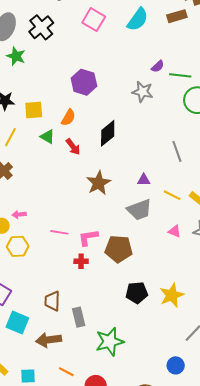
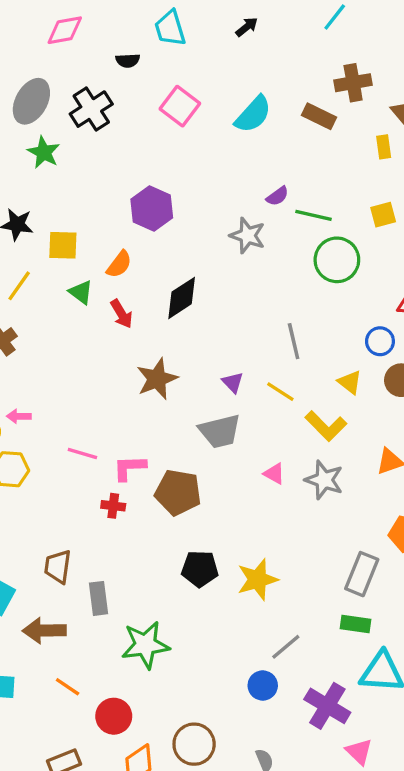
brown rectangle: (177, 16) -> (319, 116), turned 36
purple triangle: (144, 180) -> (233, 382), turned 40
yellow line: (172, 195) -> (280, 392), moved
blue circle: (176, 365) -> (263, 686), moved

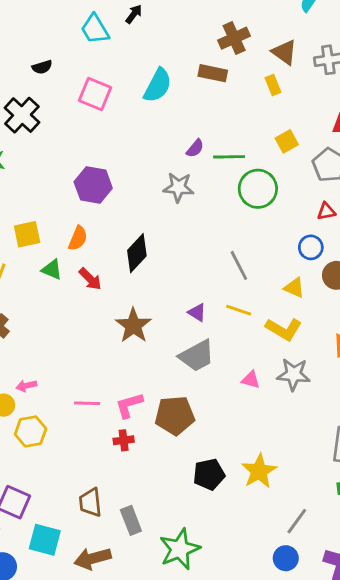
cyan trapezoid: (170, 28) -> (95, 29), moved

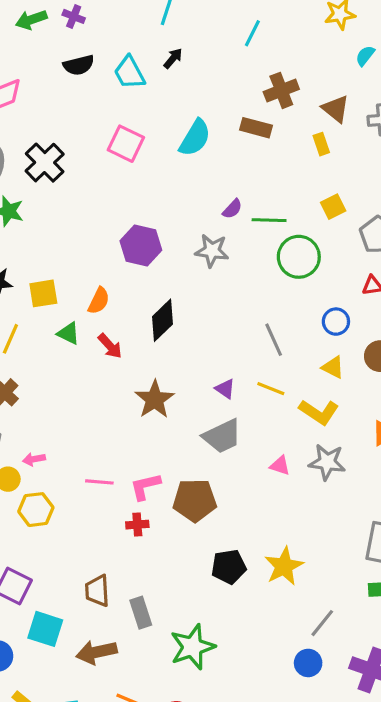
black semicircle: (42, 67) -> (79, 65), moved, size x1.4
purple hexagon: (93, 185) -> (141, 246), moved
blue circle: (311, 247) -> (336, 322), moved

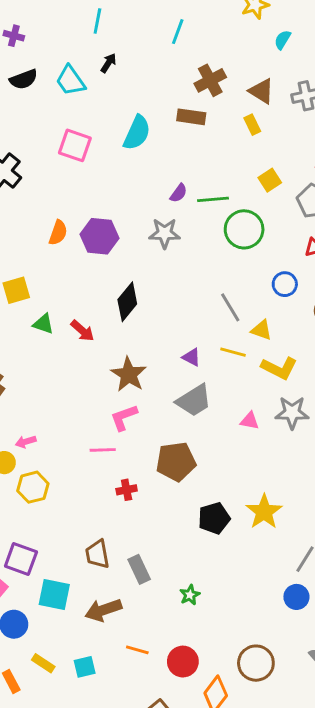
orange semicircle: (99, 301) -> (58, 233), moved
yellow triangle: (333, 367) -> (261, 330), moved
pink line: (99, 482) -> (103, 450), moved
pink L-shape: (145, 486) -> (124, 417), moved
green star: (192, 647) -> (190, 595), size x0.5

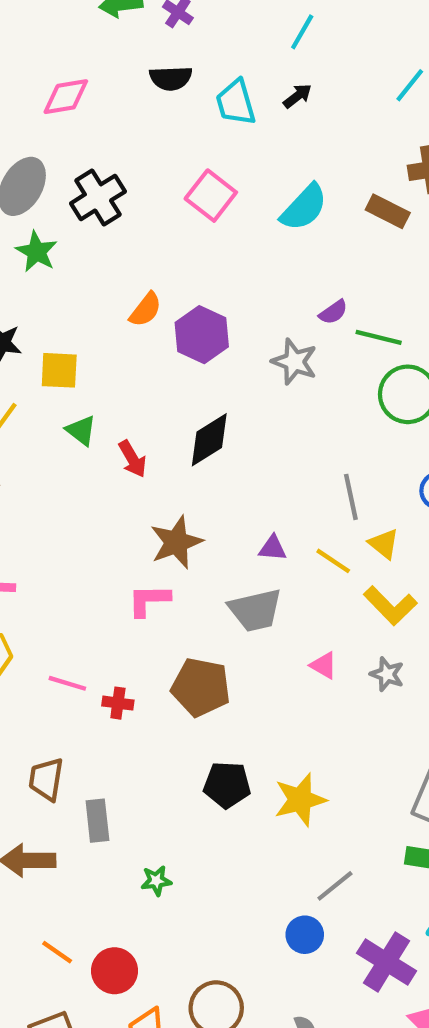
purple triangle: (191, 357) -> (273, 548), turned -42
gray star: (292, 413) -> (387, 674), size x0.7
pink line: (103, 450) -> (67, 683), moved
orange line: (137, 650) -> (57, 952), moved

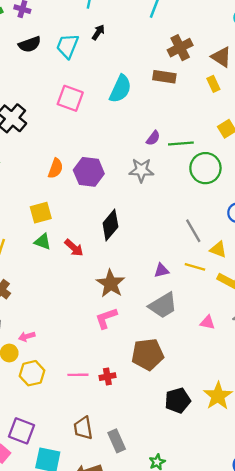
cyan trapezoid: (236, 102) -> (67, 46), turned 56
yellow square: (59, 370) -> (41, 213), moved

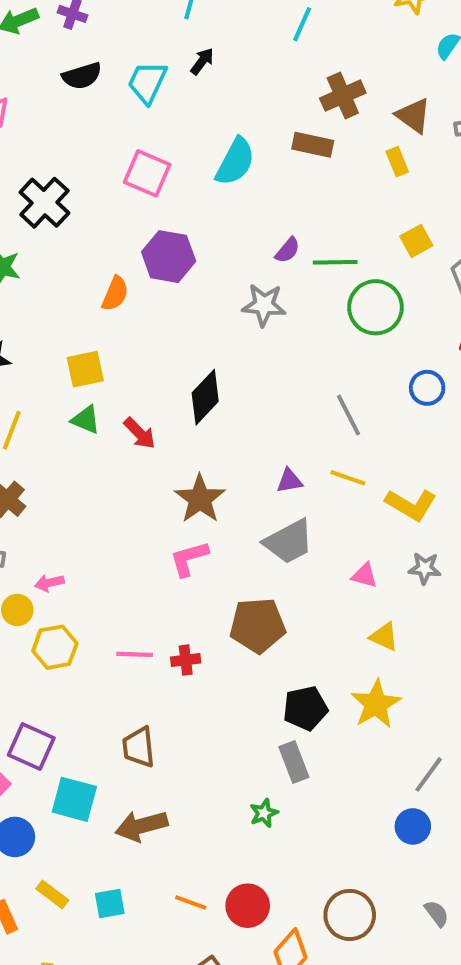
purple hexagon: (89, 172) -> (169, 257), moved
yellow triangle: (218, 249) -> (384, 637), moved
gray rectangle: (117, 441) -> (294, 762), moved

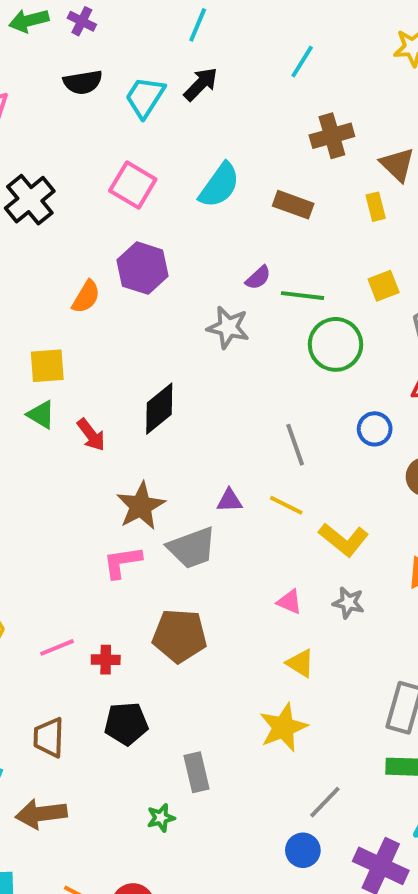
black arrow: (202, 61) -> (201, 84), size x1.4
brown rectangle: (313, 145) -> (293, 205), moved
gray trapezoid: (289, 542) -> (192, 548), moved
pink line: (135, 654) -> (57, 647), turned -32
black pentagon: (305, 708) -> (126, 724), moved

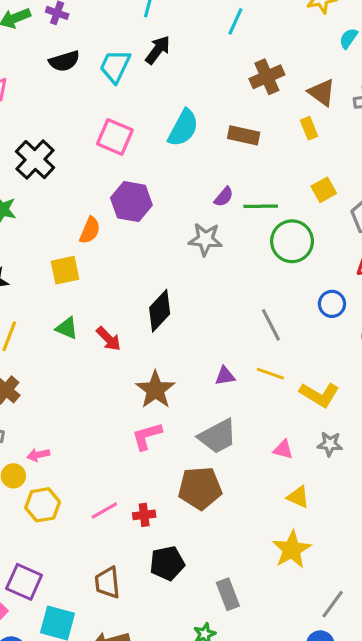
yellow square: (47, 366) -> (65, 270), moved
gray trapezoid: (192, 548) -> (218, 436), moved

